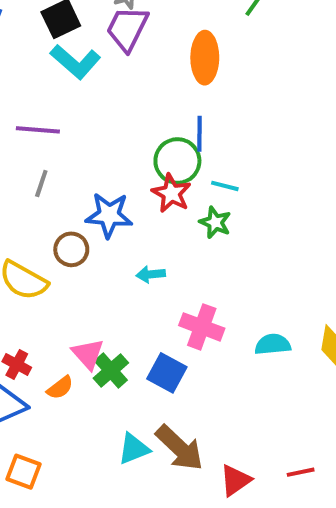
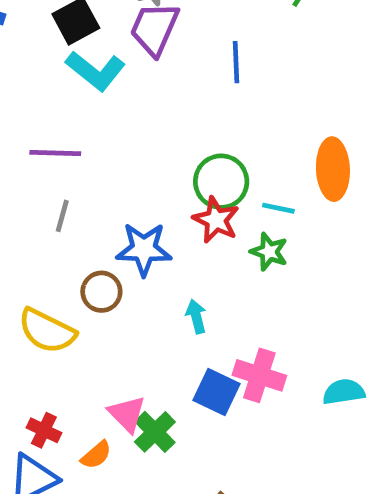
orange ellipse: (205, 58) -> (333, 169), moved
blue line: (200, 134) -> (236, 62), moved
cyan arrow: (151, 274) -> (196, 316), turned 84
blue square: (167, 373) -> (216, 392), moved

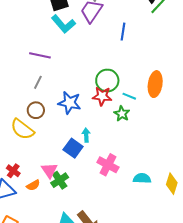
red star: (216, 220) -> (102, 96), turned -30
brown circle: (101, 292) -> (36, 110), moved
blue square: (216, 392) -> (73, 148), moved

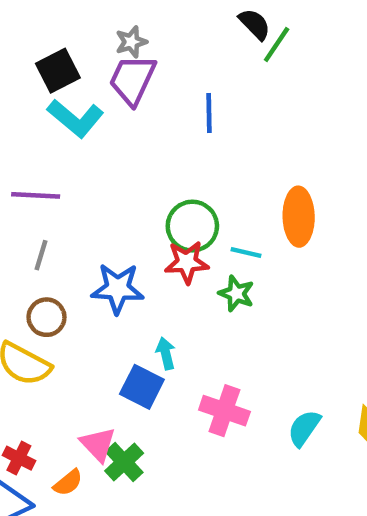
cyan semicircle: (142, 178) -> (304, 428), turned -48

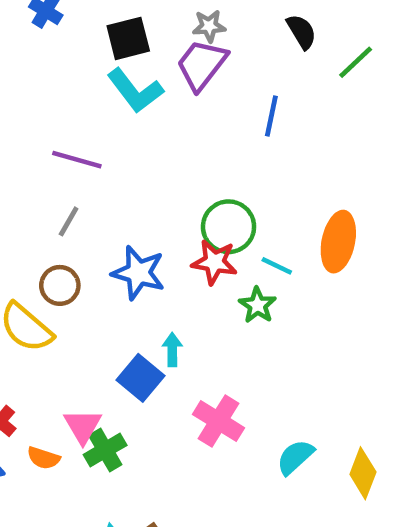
black semicircle: (255, 24) -> (301, 32), moved
orange semicircle: (68, 483) -> (44, 458), turned 44

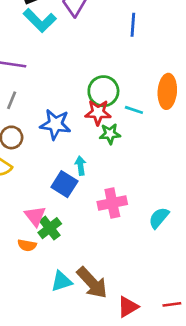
blue line: (271, 116) -> (133, 25), moved
green star: (258, 305) -> (110, 134), moved, turned -30
pink cross: (219, 421) -> (112, 203), turned -36
orange semicircle: (44, 458) -> (27, 245), moved

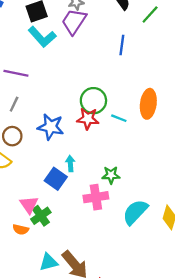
green star: (110, 134) -> (111, 175), moved
cyan semicircle: (159, 218) -> (135, 212), size x1.4

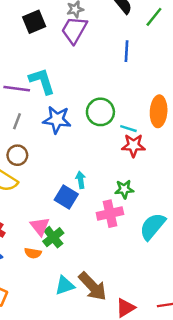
cyan L-shape: (42, 37) -> (42, 81), moved, turned -152
red star: (88, 119) -> (133, 145), moved
blue star: (51, 127) -> (57, 120), moved

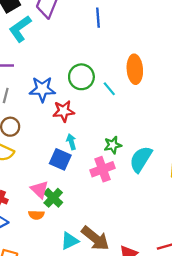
cyan L-shape: (42, 81) -> (20, 29), moved, turned -100
cyan line: (128, 129) -> (109, 89), turned 40
red star: (133, 145) -> (64, 111), moved
cyan semicircle: (152, 226) -> (141, 159), moved

